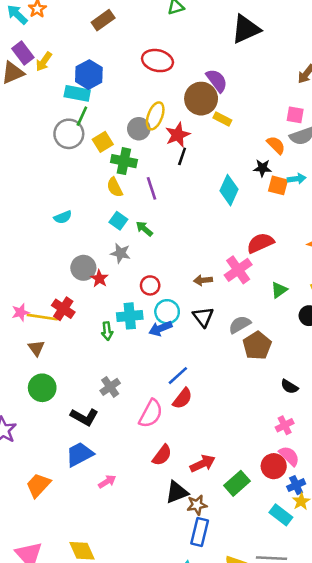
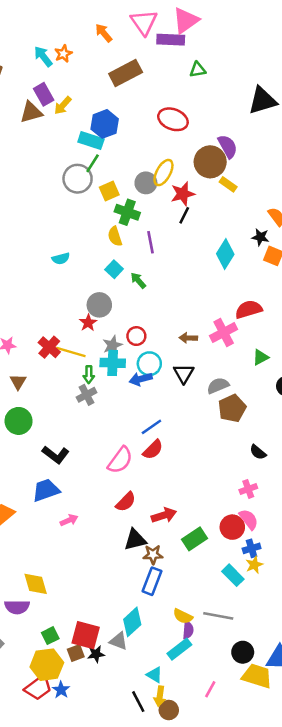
brown rectangle: (103, 20) -> (126, 73), size x1.4
gray star: (120, 253) -> (112, 345), moved, turned 30
gray circle: (83, 268) -> (99, 305), moved
yellow line: (42, 317) -> (71, 352), moved
gray cross: (110, 387) -> (87, 395), moved

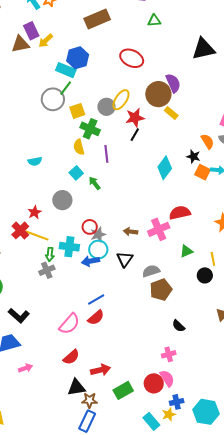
red star: (88, 323) -> (35, 212), moved
gray star: (112, 345) -> (98, 235), moved
blue cross: (252, 548) -> (177, 402), moved

